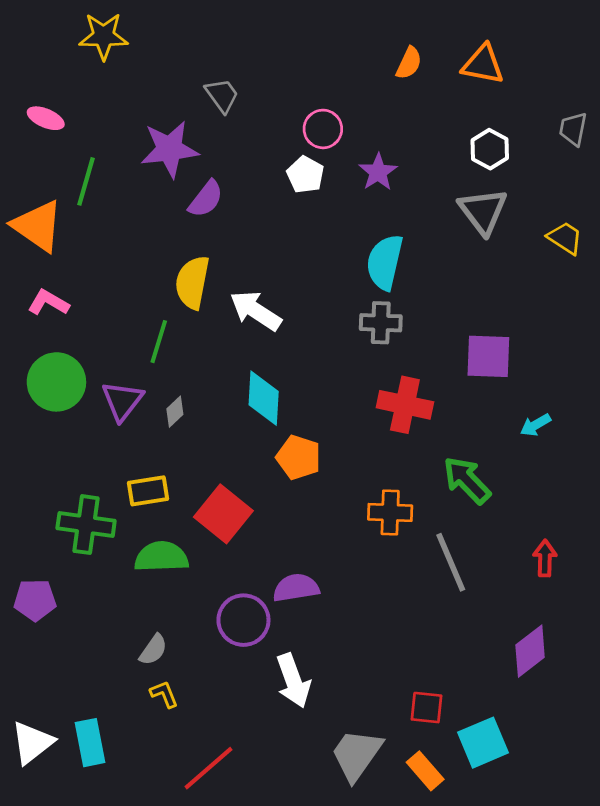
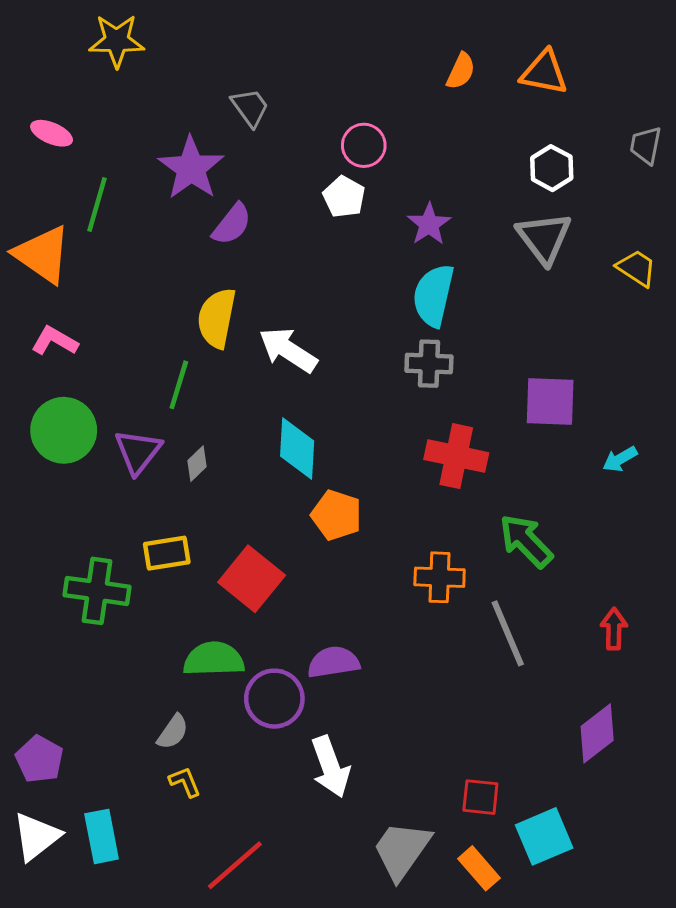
purple star: (169, 149) -> (191, 168), turned -30
purple star: (378, 172) -> (429, 224), moved
cyan arrow: (535, 425) -> (620, 459), moved
green semicircle: (161, 557) -> (214, 659), moved
purple pentagon: (35, 600) -> (39, 759), moved, turned 30

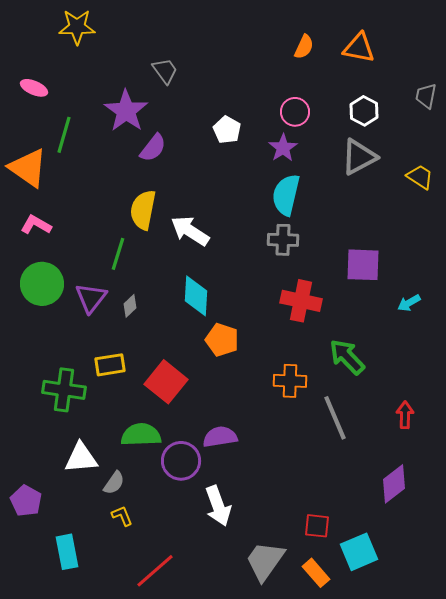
pink circle: (364, 145) -> (295, 112), moved
gray triangle: (544, 238) -> (359, 157), turned 39
white triangle: (36, 836) -> (81, 458), moved, turned 33

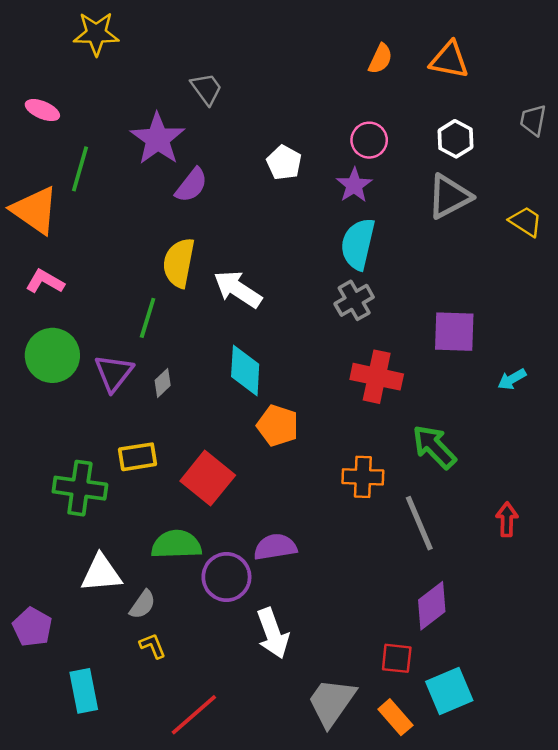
gray cross: (283, 240) -> (354, 300), turned -32
purple diamond: (394, 484) -> (432, 606), moved

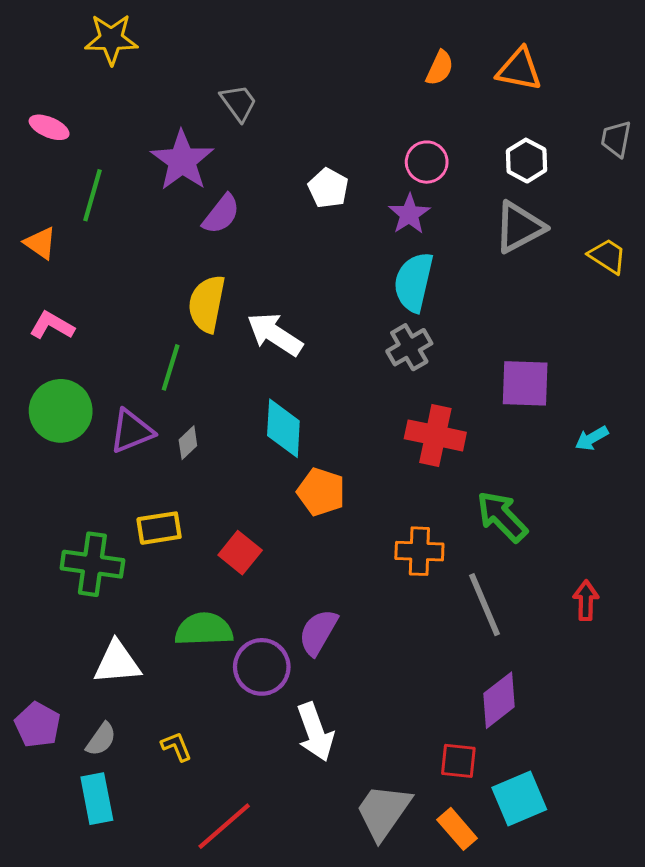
orange triangle: (35, 210) -> (40, 243), size x0.6
purple triangle: (114, 373) -> (132, 431), turned 30
red square: (208, 478) -> (240, 553), size x0.7
purple semicircle: (275, 547) -> (318, 632), turned -51
gray semicircle: (143, 605) -> (101, 739), moved

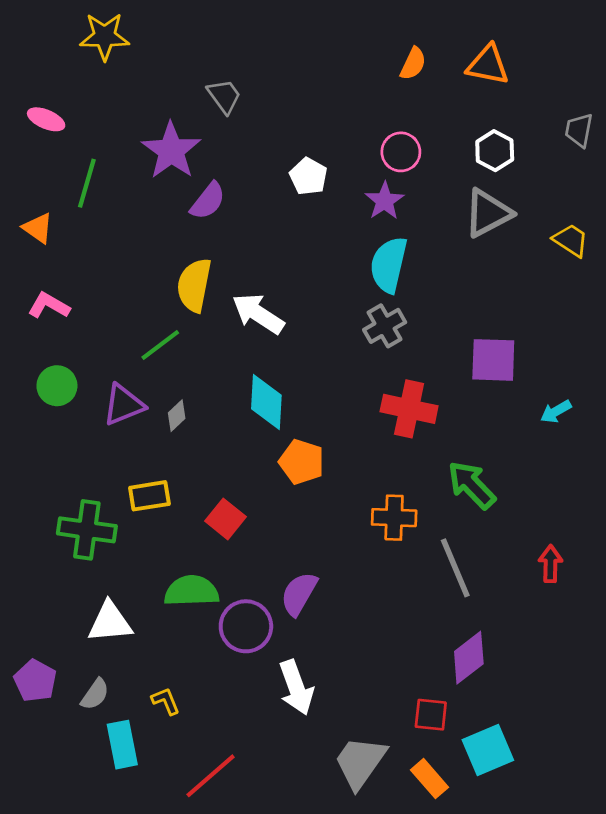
green line: (171, 367) -> (160, 345), turned 36
green circle: (61, 411) -> (57, 386), size x0.7
cyan rectangle: (97, 799) -> (122, 745), moved

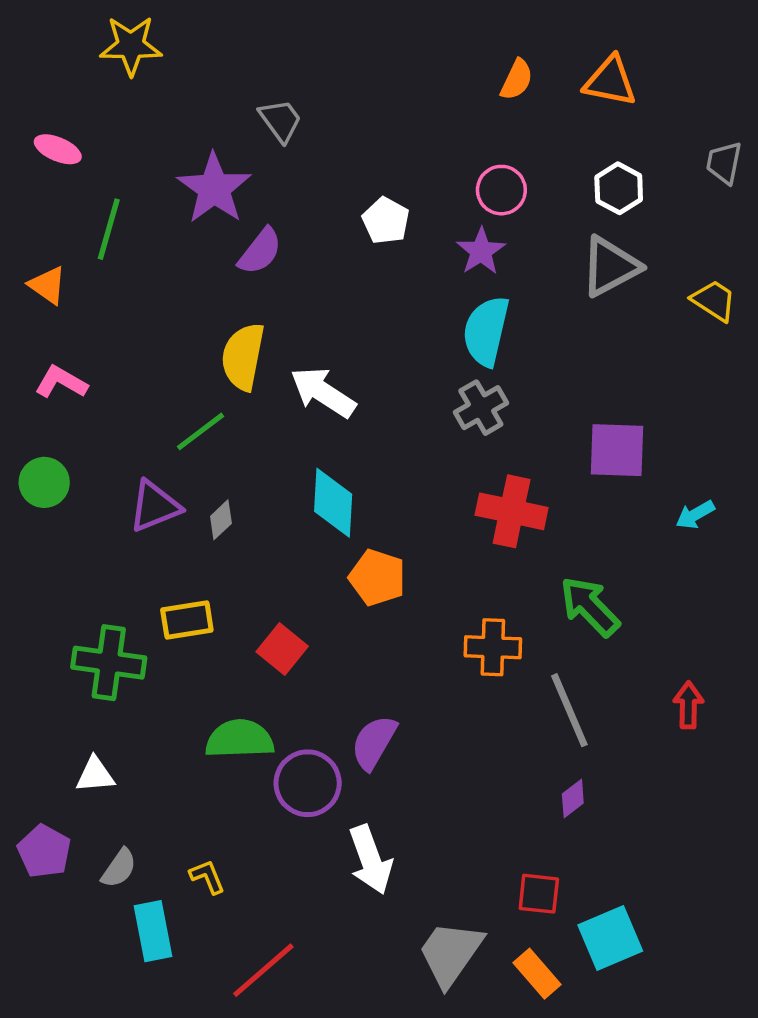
green circle: (57, 386) -> (44, 482), moved
white triangle: (110, 622) -> (95, 775), moved, size x0.7
purple diamond: (469, 658) -> (573, 799), moved, size x0.6

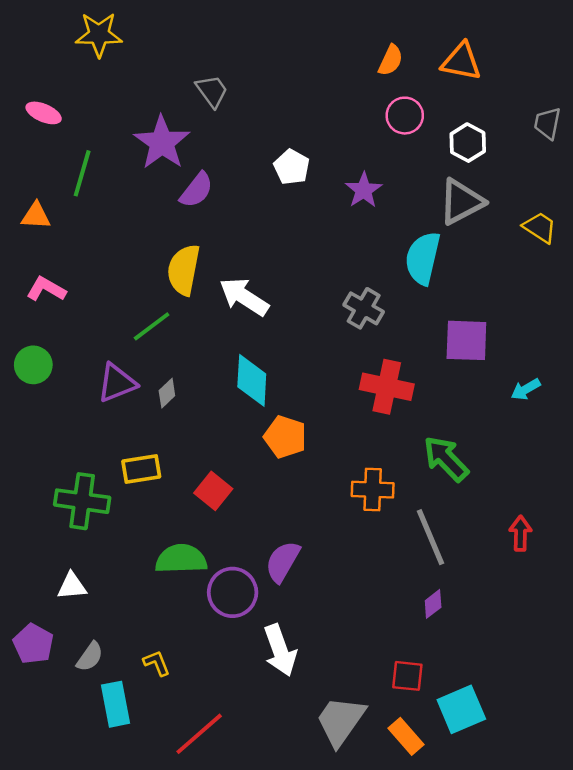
pink circle: (501, 190) -> (405, 116), moved
orange triangle: (48, 285) -> (36, 216), turned -32
cyan semicircle: (486, 331) -> (423, 258), moved
gray cross: (481, 408) -> (364, 308), turned -30

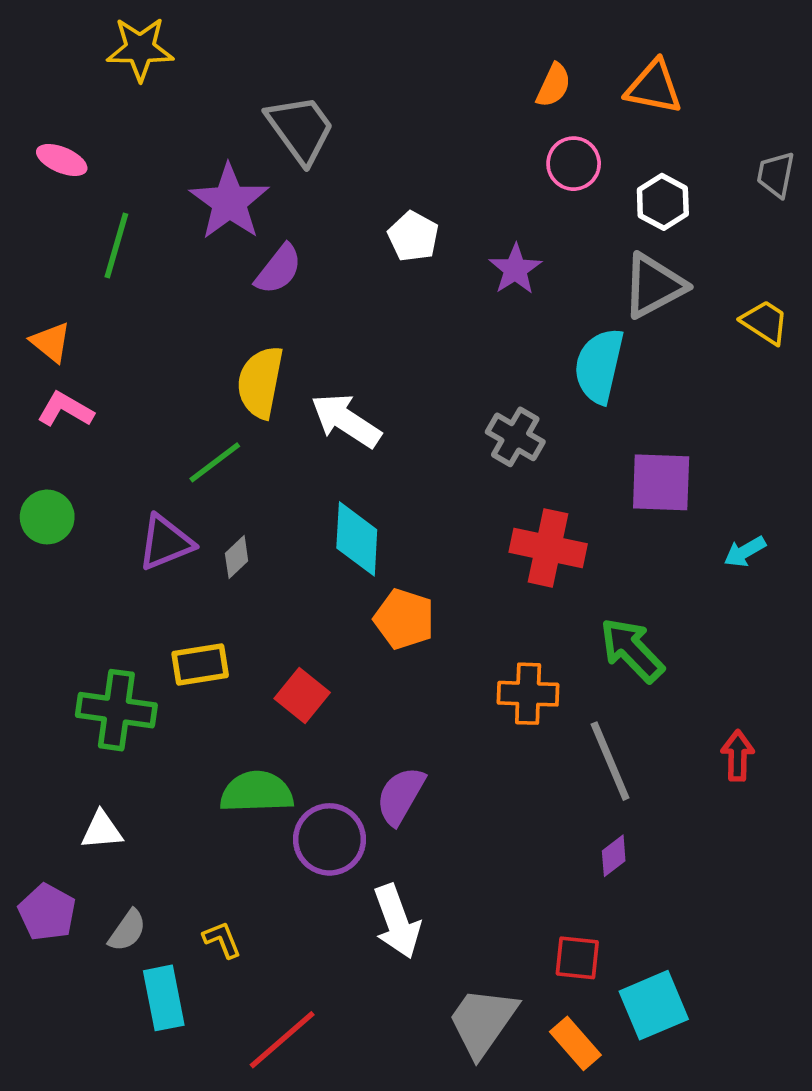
gray trapezoid: (212, 91) -> (300, 129), size x1.5
orange triangle: (36, 216) -> (51, 342), moved, turned 36

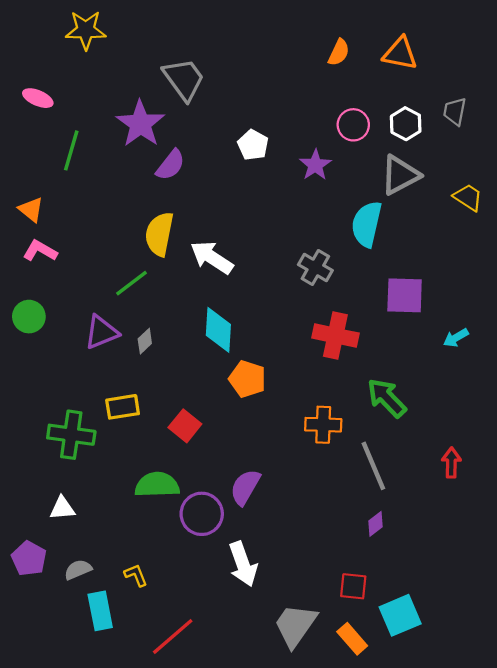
pink circle: (574, 164) -> (353, 125), moved
gray trapezoid: (776, 175) -> (455, 111), moved
gray semicircle: (127, 930) -> (78, 570), turned -148

